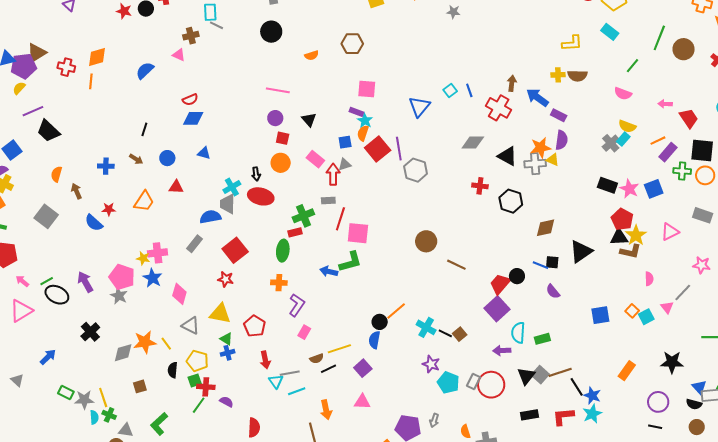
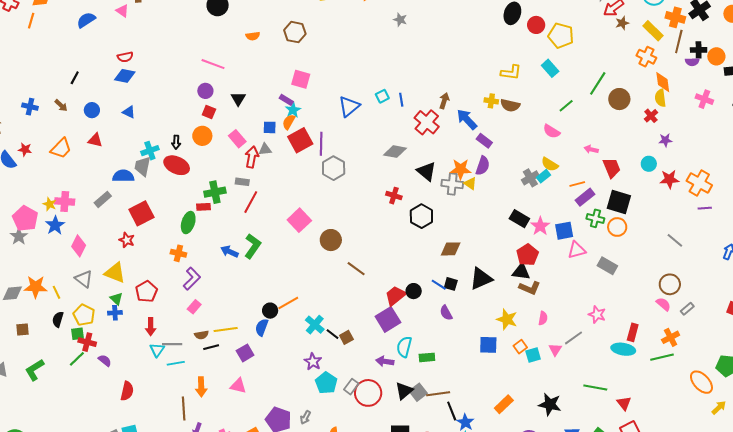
pink triangle: (670, 232) -> (577, 250), moved
pink square: (358, 233) -> (299, 220), moved, turned 30
yellow star: (636, 235) -> (507, 319), moved, turned -30
green L-shape: (350, 262) -> (253, 246), turned -50

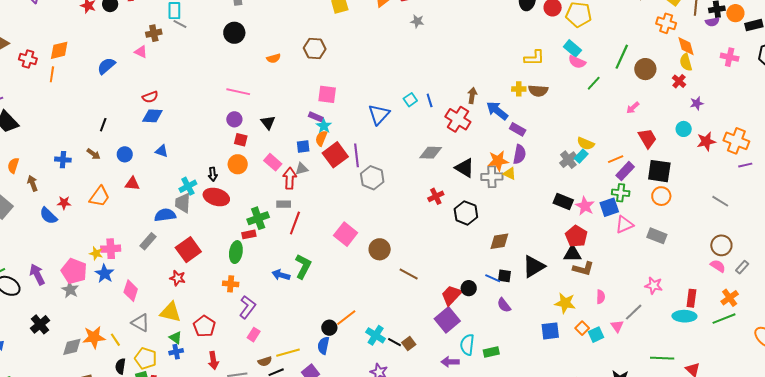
pink semicircle: (552, 131) -> (577, 62), moved
pink arrow: (591, 149) -> (633, 108), moved, turned -48
red cross: (394, 196) -> (436, 196), turned -35
green cross: (595, 218) -> (621, 193), moved

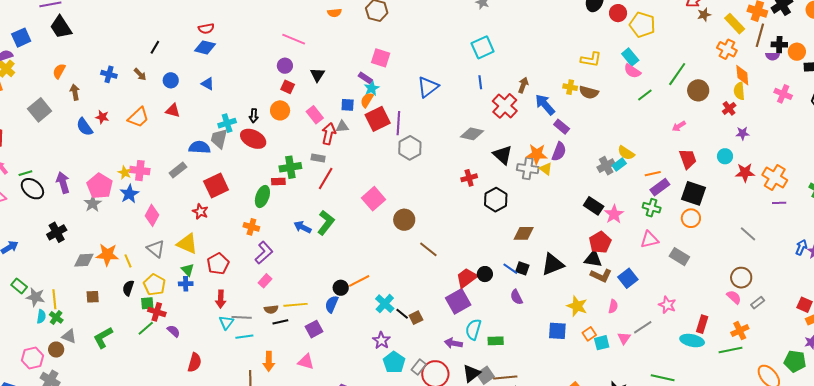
cyan square: (410, 100) -> (483, 47), moved, size x1.6
blue square: (609, 207) -> (628, 278), moved, turned -30

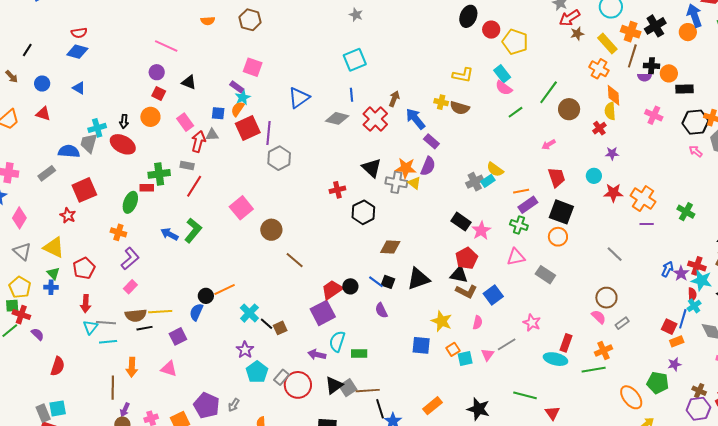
black triangle: (317, 75) -> (189, 82), turned -42
gray diamond: (472, 134) -> (337, 118), moved
brown semicircle: (271, 309) -> (136, 315), size x1.5

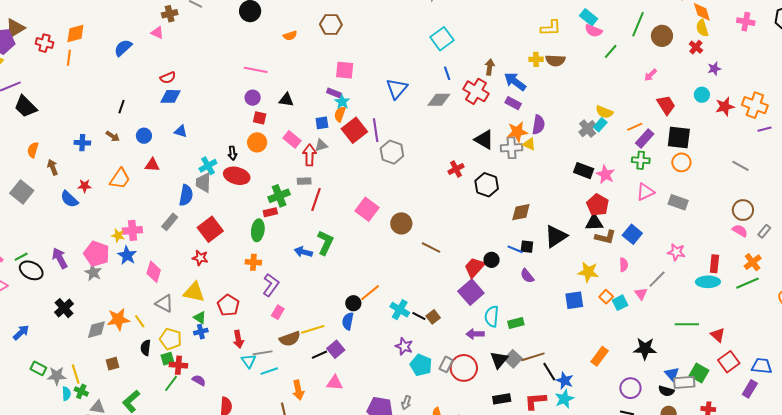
purple rectangle: (431, 141) -> (513, 103), moved
blue semicircle: (69, 151) -> (186, 195), turned 110
black line: (145, 328) -> (319, 355), moved

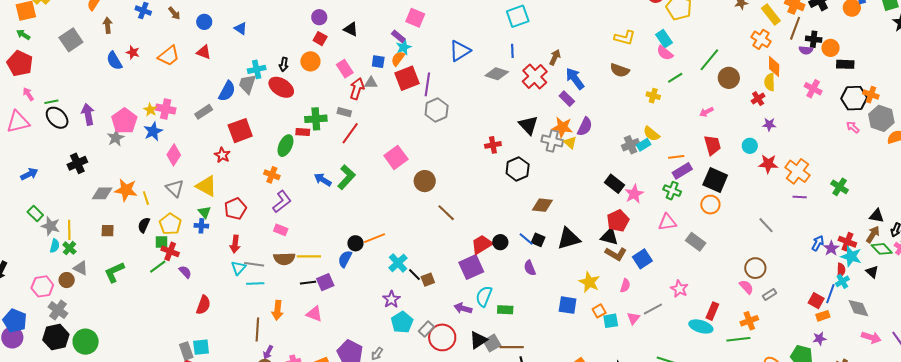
yellow cross: (536, 59) -> (653, 96), moved
pink rectangle: (278, 312) -> (281, 230), turned 64

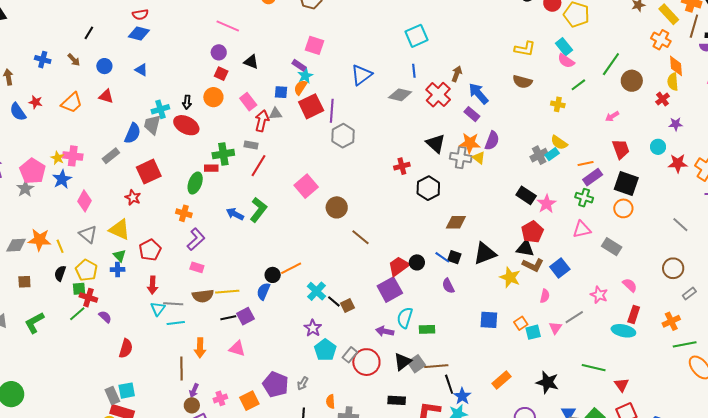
yellow star: (589, 282) -> (510, 277), moved
pink semicircle: (746, 287) -> (630, 285), moved
green line: (738, 339) -> (685, 344), moved

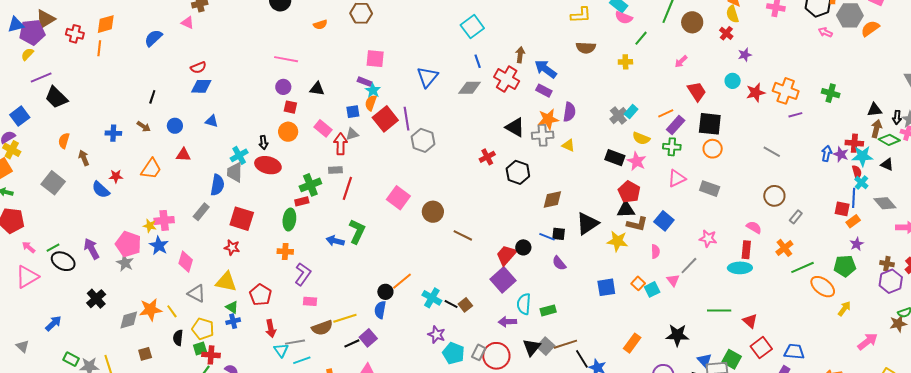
yellow semicircle: (559, 143) -> (641, 138), moved
yellow triangle: (479, 158) -> (568, 145), moved
red square: (149, 172) -> (242, 219), turned -35
pink semicircle: (630, 285) -> (754, 227), moved

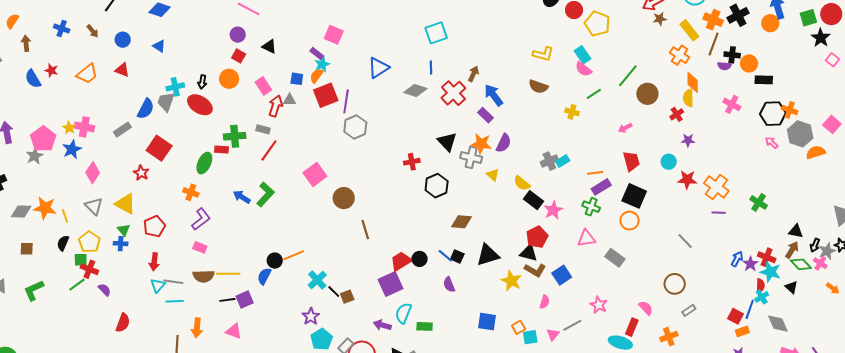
yellow semicircle: (641, 138) -> (522, 183), moved
brown line: (463, 235) -> (365, 230), turned 30

